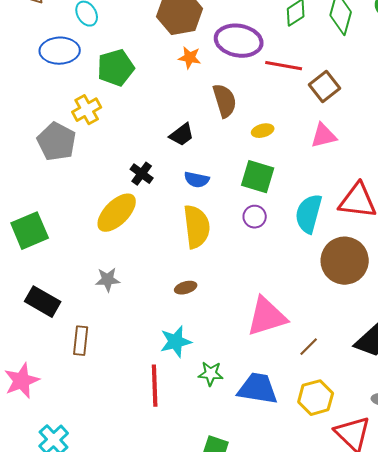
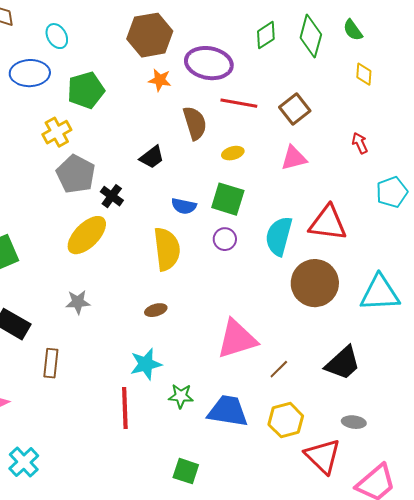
red line: (284, 66) -> (239, 103), moved
gray pentagon: (57, 142) -> (76, 174), moved
blue semicircle: (197, 180) -> (184, 206), moved

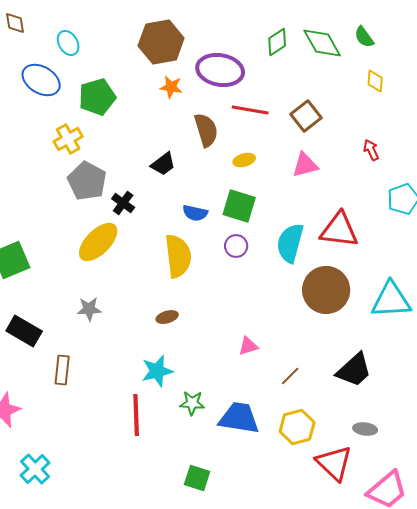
green diamond: (311, 36) -> (322, 43), turned -45
blue ellipse: (30, 73) -> (41, 80), turned 33
pink triangle: (237, 339) -> (248, 346), size x0.5

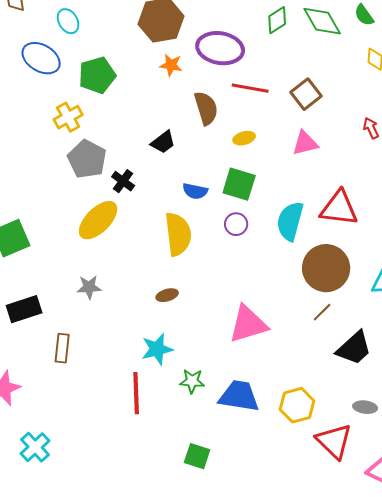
black rectangle: (24, 331) -> (24, 309), turned -48
pink triangle: (248, 346) -> (248, 324), size x2.0
brown line: (290, 376) -> (322, 312), moved

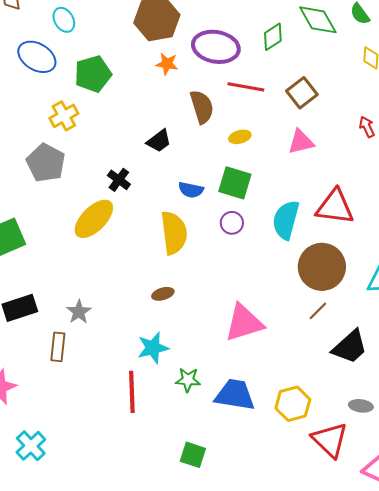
green diamond: (277, 20) -> (273, 37), moved
gray pentagon: (87, 159) -> (46, 163), moved
gray star: (89, 287) -> (79, 312), moved, turned -30

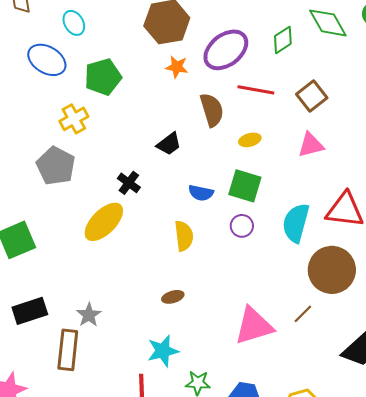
purple ellipse: (216, 47) -> (226, 50), turned -48
yellow semicircle: (174, 233) -> (184, 236), size x0.7
brown line: (318, 311) -> (303, 314), moved
brown rectangle: (58, 347) -> (68, 350), size x1.4

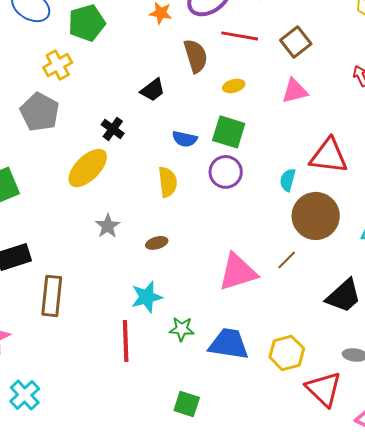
cyan semicircle: (296, 223) -> (288, 180), moved, size x0.6
purple circle: (242, 226) -> (226, 172), size x1.4
gray star: (89, 315) -> (108, 226), moved

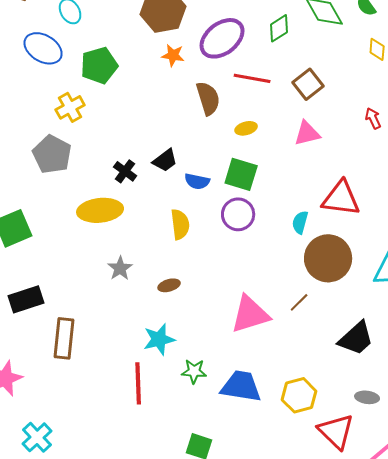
black trapezoid: (153, 90) -> (165, 160), moved
yellow ellipse: (88, 168) -> (100, 210), turned 39

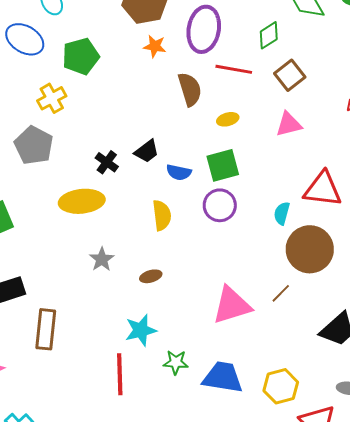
green diamond: (279, 28) -> (269, 35), moved
purple ellipse: (222, 38) -> (204, 29), turned -42
green square: (241, 174) -> (223, 165), turned -32

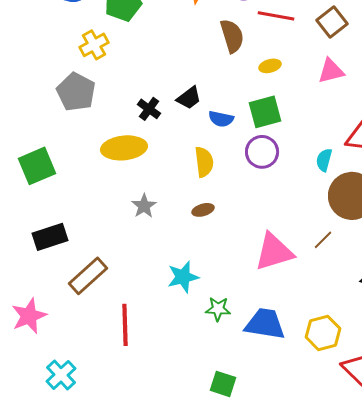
brown ellipse: (151, 276) -> (203, 210), moved
brown rectangle: (46, 329) -> (88, 276), turned 42
red line: (120, 374) -> (125, 325), moved

